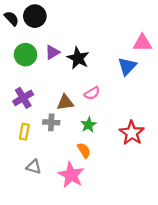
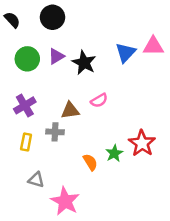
black circle: (35, 16) -> (52, 17), moved
blue triangle: (127, 66) -> (126, 53), moved
green star: (89, 125) -> (114, 153), moved
pink star: (71, 175) -> (65, 201), moved

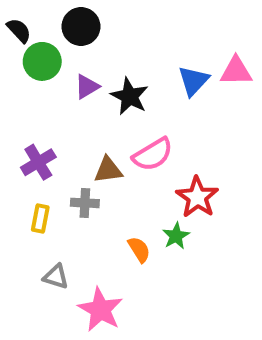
green circle: (27, 59) -> (42, 61), moved
pink semicircle: (99, 100) -> (153, 154), size x1.5
red star: (142, 143) -> (197, 197), moved

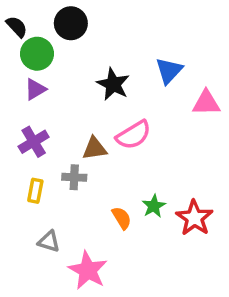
pink triangle: (236, 71) -> (206, 103), moved
purple triangle: (87, 87) -> (35, 89), moved
red star: (197, 197) -> (194, 218), moved

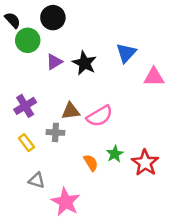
purple triangle: (35, 89) -> (54, 62), moved
pink semicircle: (133, 135) -> (100, 116), moved
yellow rectangle: (35, 191) -> (26, 143), turned -48

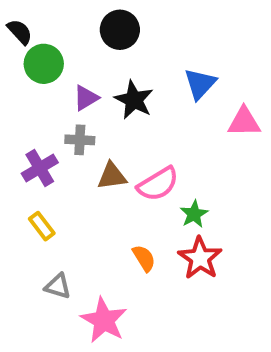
black circle: (53, 18) -> (120, 30), moved
gray cross: (55, 132) -> (80, 140), moved
green star: (115, 154) -> (194, 214), moved
red star: (145, 163) -> (200, 258), moved

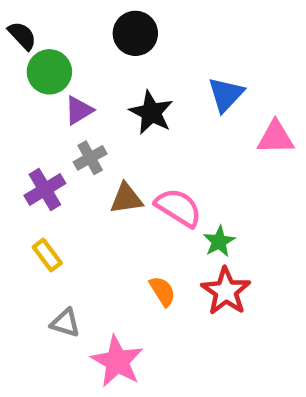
purple triangle: (86, 98) -> (79, 110), moved
gray cross: (80, 140) -> (90, 158), turned -32
pink semicircle: (158, 184) -> (178, 208), turned -117

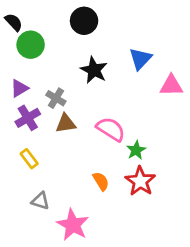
purple triangle: (79, 110) -> (19, 88), moved
gray cross: (90, 158) -> (56, 98), turned -30
brown triangle: (126, 198) -> (66, 124), moved

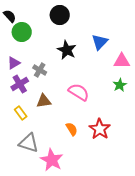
brown triangle: (66, 124) -> (44, 101), moved
green star: (136, 150) -> (120, 85), moved
gray triangle: (40, 201) -> (29, 143), size x1.5

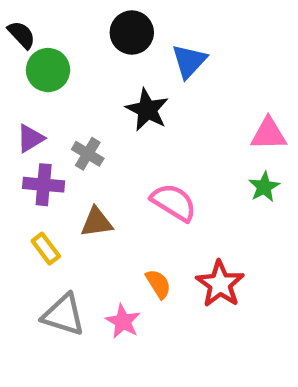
blue triangle: (100, 42) -> (189, 61), moved
purple cross: (20, 84) -> (44, 185), turned 36
pink star: (52, 160) -> (123, 321), moved, size x0.7

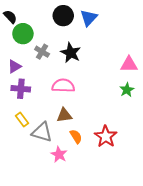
blue triangle: (189, 61) -> (89, 18), moved
gray cross: (88, 154) -> (42, 52), moved
pink semicircle: (174, 202) -> (63, 86), moved, turned -30
brown triangle: (97, 222) -> (64, 115), moved
gray triangle: (63, 315) -> (42, 132), moved

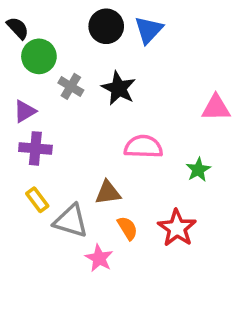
pink semicircle: (63, 86) -> (143, 147), moved
green star: (127, 90) -> (198, 170), moved

